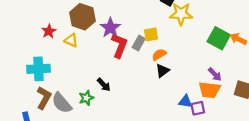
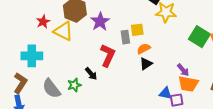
yellow triangle: (71, 40) -> (63, 31), size x1.5
gray rectangle: (139, 43) -> (125, 37), turned -40
red L-shape: (119, 46) -> (108, 55), moved
purple arrow: (215, 74) -> (183, 70), moved
brown L-shape: (44, 98) -> (20, 83), moved

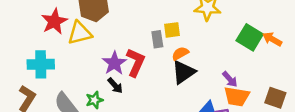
red star: (43, 22) -> (54, 21), size x1.5
purple star: (100, 22) -> (114, 63), moved
yellow triangle: (63, 31) -> (80, 33), turned -40
black triangle: (146, 64) -> (183, 72), size x1.5

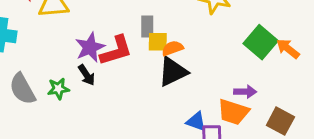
yellow square: (172, 30) -> (158, 42), moved
red L-shape: (136, 62) -> (116, 51), turned 40
purple arrow: (230, 79) -> (245, 92), moved, turned -56

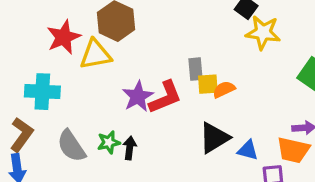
black triangle: (173, 72) -> (214, 138), moved
black arrow: (87, 75) -> (130, 148), moved, turned -135
blue triangle: (196, 121) -> (248, 150), moved

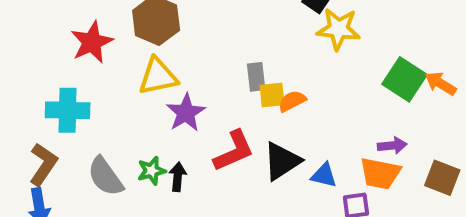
yellow triangle: (95, 54) -> (158, 76), moved
red L-shape: (165, 97) -> (234, 151), moved

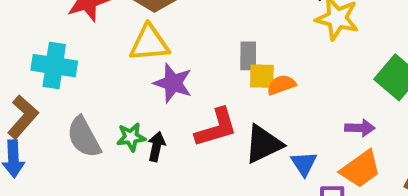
purple star: (186, 113) -> (173, 83), turned -30
purple arrow: (392, 145) -> (360, 128), moved
orange trapezoid: (380, 174) -> (361, 169), turned -54
blue triangle: (324, 175) -> (304, 164), turned 36

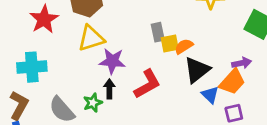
black triangle: (263, 144) -> (197, 70), moved
black arrow: (156, 147) -> (109, 89), moved
orange trapezoid: (361, 169) -> (232, 82), moved

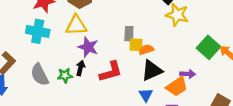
cyan cross: (32, 67) -> (38, 31), moved
blue triangle: (210, 95) -> (146, 95), moved

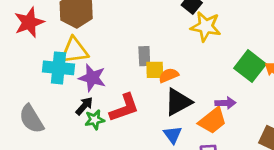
cyan cross: (38, 31) -> (59, 68), moved
black arrow: (80, 68) -> (84, 106), turned 32
green star: (65, 75) -> (95, 120), moved

